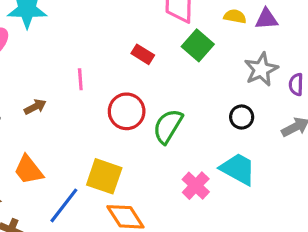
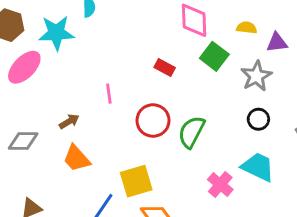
purple triangle: (267, 19) -> (277, 43), moved
gray star: (261, 69) -> (256, 76), moved
orange trapezoid: (29, 170) -> (77, 158), moved
yellow square: (104, 176) -> (136, 181), turned -32

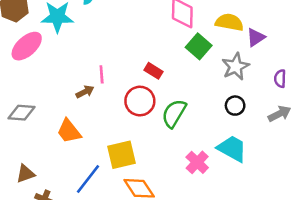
yellow semicircle: (247, 28) -> (229, 22), size x1.5
purple triangle: (277, 43) -> (256, 37), turned -30
red rectangle: (165, 68) -> (154, 71), moved
brown arrow: (69, 121) -> (85, 92), moved

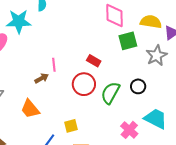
green square: (199, 46) -> (128, 41), turned 36
black circle: (235, 106) -> (138, 86), moved
yellow square: (121, 155) -> (71, 126), size x0.6

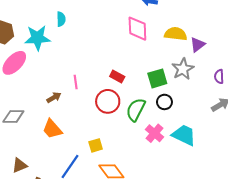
green square: (128, 41) -> (157, 78), moved
brown arrow: (42, 78) -> (54, 97), moved
pink cross: (129, 130) -> (154, 133), moved

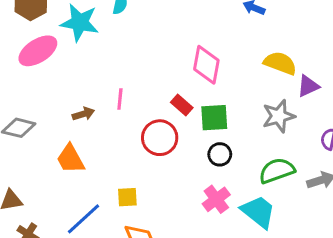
pink diamond: (137, 29) -> (206, 65), moved
green square: (157, 78) -> (214, 118), moved
black circle: (164, 102) -> (220, 154), moved
green semicircle: (136, 110) -> (277, 171), moved, turned 30

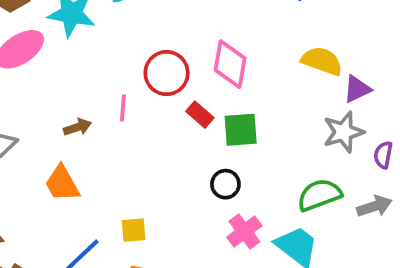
gray star: (279, 116) -> (343, 132), moved
red circle: (160, 138) -> (167, 73), moved
black circle: (220, 154) -> (225, 184), moved

